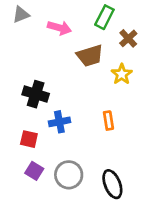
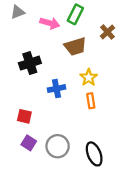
green rectangle: (104, 17) -> (75, 14), moved
yellow star: (122, 74) -> (89, 77), moved
black cross: (36, 94) -> (30, 63), moved, turned -35
blue cross: (59, 122) -> (56, 89), moved

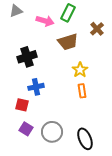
blue cross: (56, 89) -> (36, 87), moved

